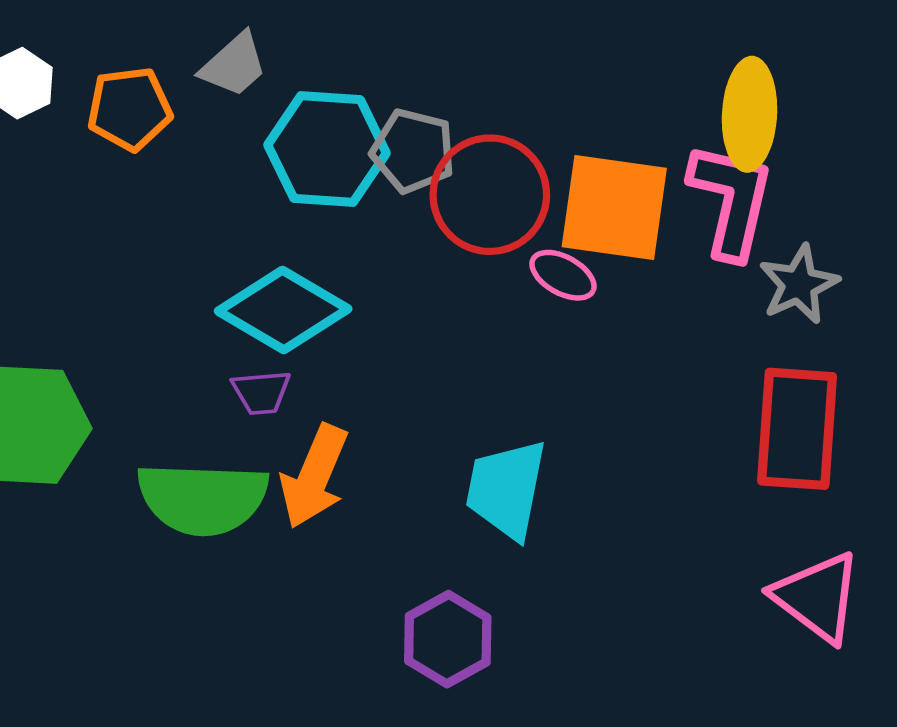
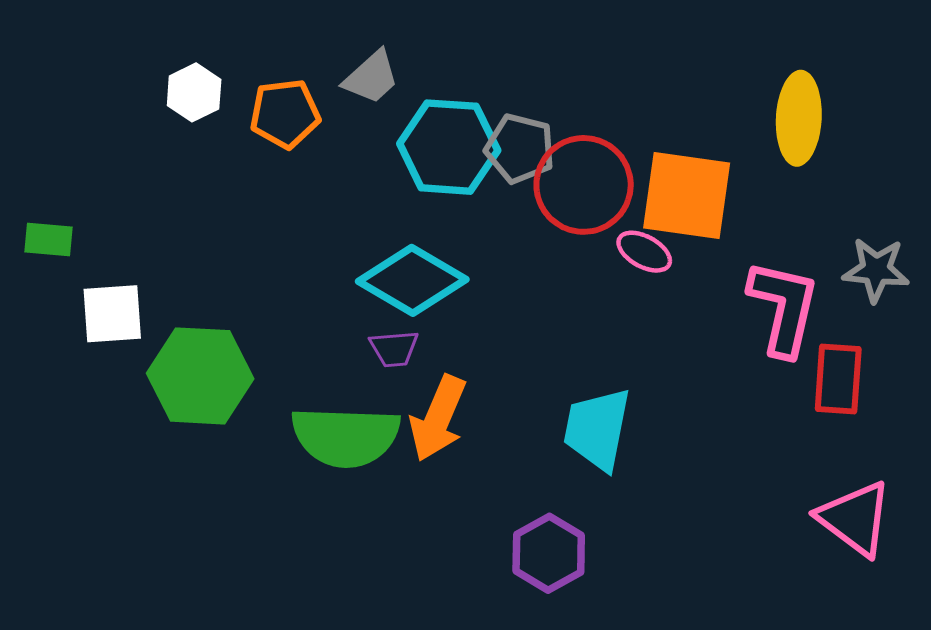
pink L-shape: (731, 200) -> (784, 308), moved
gray star: (799, 284) -> (876, 270), moved, turned 30
red rectangle: (797, 429) -> (838, 379), size x0.7

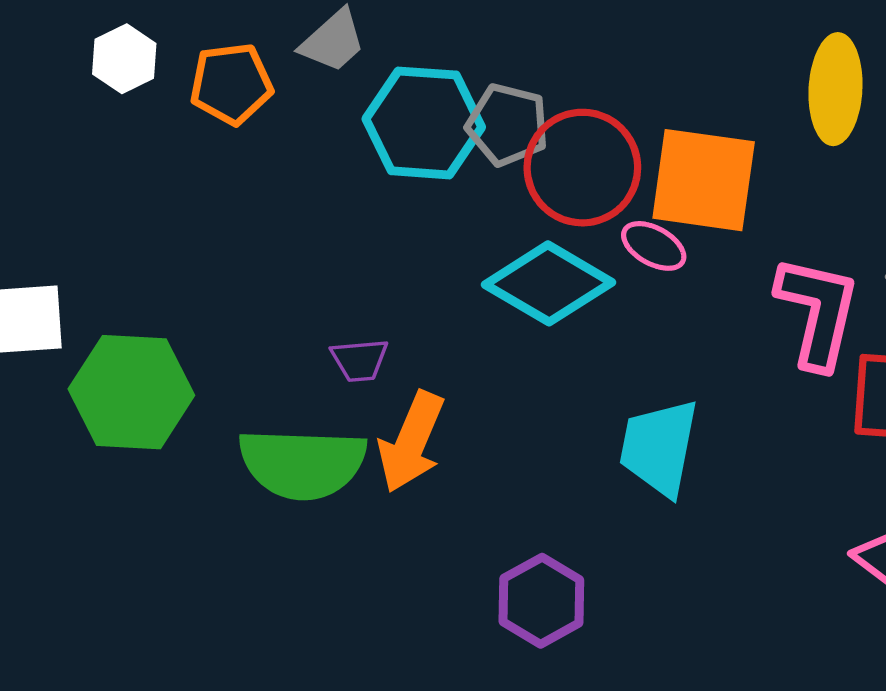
cyan diamond: (412, 280) -> (549, 283), moved
cyan trapezoid: (597, 429) -> (659, 447), moved

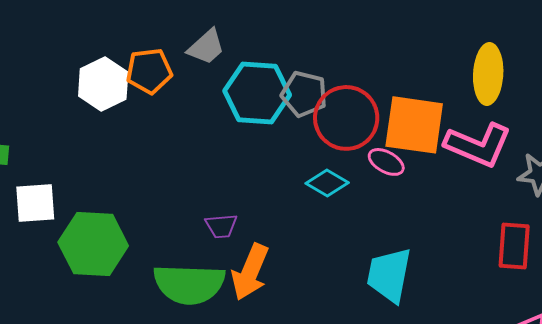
white hexagon: (124, 59) -> (103, 84), moved, size x1.4
cyan diamond: (549, 283) -> (327, 183), size x0.6
pink L-shape: (818, 312) -> (478, 145), moved, turned 100

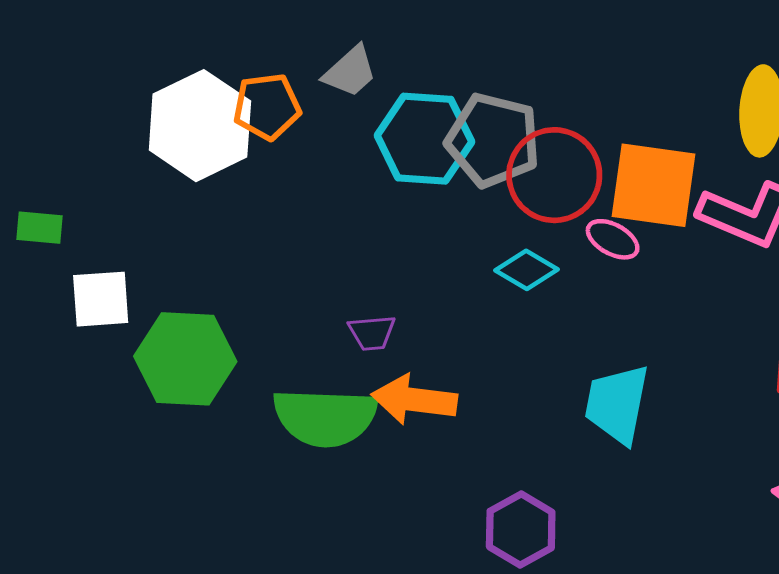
white hexagon: (103, 84) -> (200, 126), size x1.4
gray pentagon: (304, 94) -> (493, 140), size x1.4
orange arrow: (250, 272) -> (414, 400), turned 74

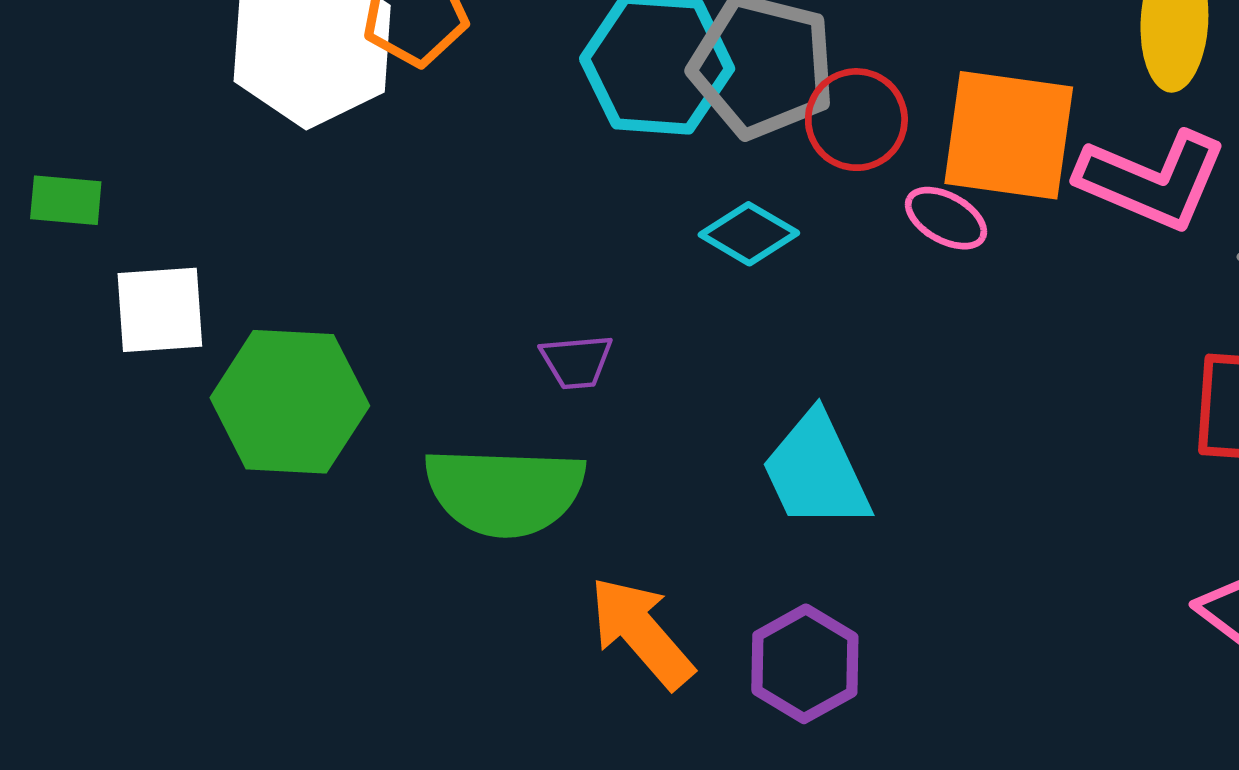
red circle: (554, 175) -> (856, 120), size x0.7
cyan diamond: (527, 270) -> (749, 234), moved
orange arrow: (414, 400) -> (641, 632), moved, turned 42
cyan trapezoid: (617, 404) -> (816, 471), moved, turned -36

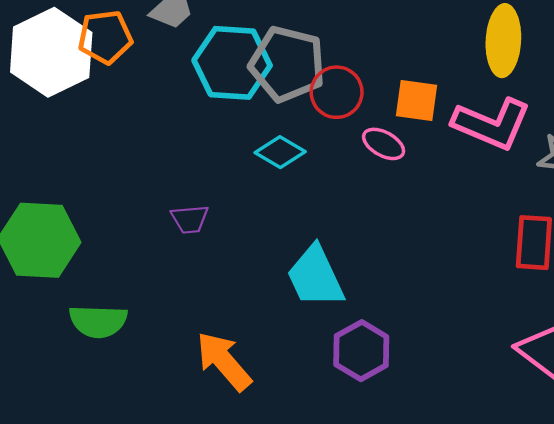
orange square: (1009, 135) -> (416, 100), size x0.6
green semicircle: (505, 491) -> (98, 321), moved, size x0.7
purple hexagon: (805, 664) -> (361, 351), moved

